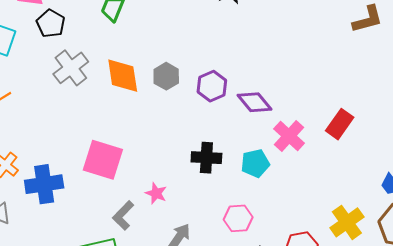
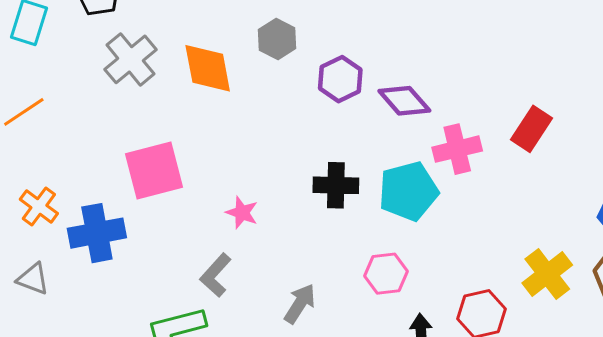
gray hexagon: (166, 76) -> (277, 39), moved
pink cross: (289, 136) -> (457, 149), turned 36
pink square: (103, 160) -> (154, 171), moved, turned -30
cyan pentagon: (255, 163) -> (408, 191), size x1.4
pink star: (156, 193) -> (242, 213), moved

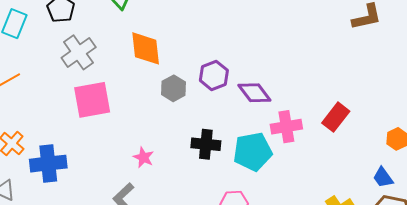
gray hexagon: (277, 39) -> (174, 88), moved
orange diamond: (208, 68) -> (146, 48), moved
pink square: (154, 171) -> (92, 100), moved

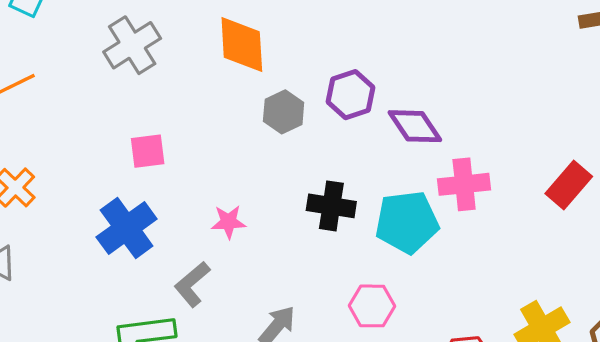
pink square: (92, 100) -> (148, 151), moved, size x0.6
red rectangle: (336, 117) -> (569, 185), moved
pink star: (143, 157) -> (229, 222), turned -30
blue cross: (48, 164) -> (127, 228), moved, turned -33

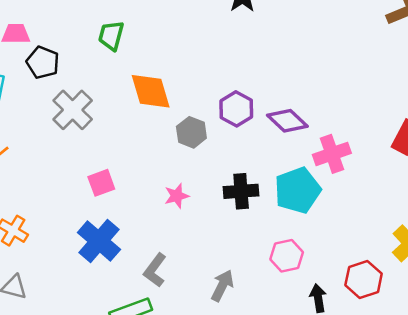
pink star: (229, 222) -> (177, 196), moved

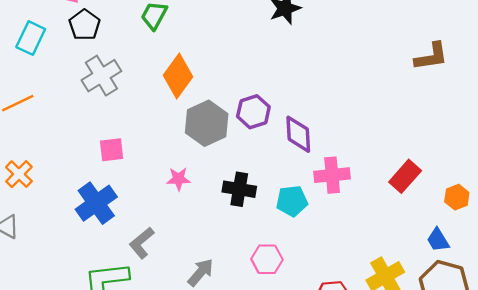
orange diamond: (151, 91) -> (178, 76), turned 39
purple diamond: (287, 121) -> (298, 134), turned 30
gray hexagon: (191, 132) -> (207, 123), size x1.5
cyan pentagon: (298, 190) -> (292, 201), size x0.7

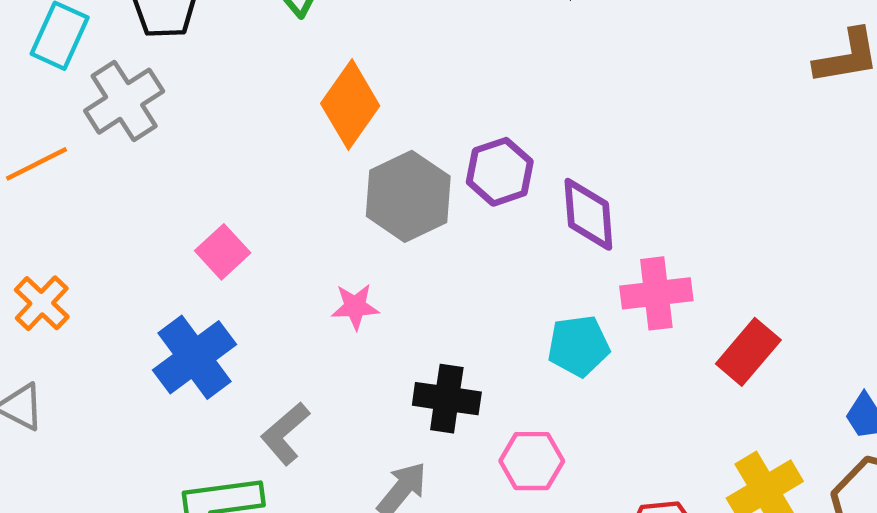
gray cross: (101, 76) -> (124, 101), moved
pink square: (112, 150) -> (223, 252), turned -35
red rectangle: (405, 176) -> (748, 352), moved
black cross: (239, 189) -> (447, 399), moved

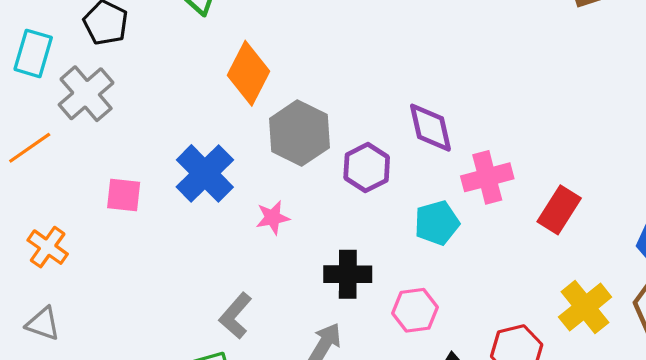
purple hexagon: (500, 172) -> (367, 168), moved
pink square: (223, 252) -> (124, 195), moved, turned -33
blue cross: (194, 357) -> (205, 173), moved

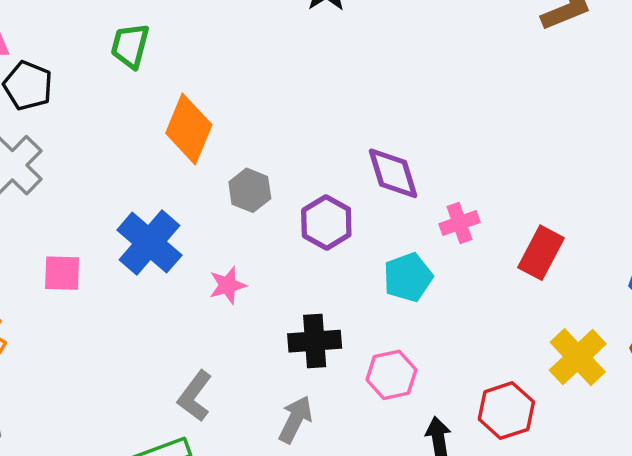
gray hexagon: (299, 133) -> (250, 190), size x0.6
pink cross: (487, 177) -> (460, 223), size x0.7

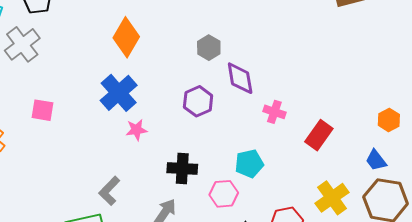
gray hexagon: (250, 190) -> (209, 48), moved
pink cross: (460, 223) -> (274, 112), turned 30
blue cross: (149, 243) -> (119, 93), moved
cyan pentagon: (408, 277) -> (249, 164), moved

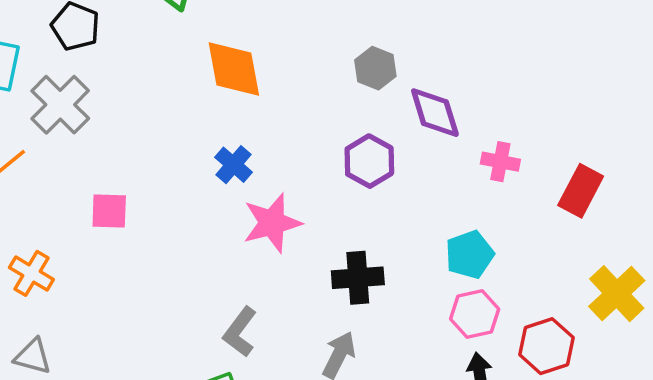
orange diamond: (126, 37) -> (234, 69), turned -33
blue cross: (119, 93) -> (233, 165), size x0.6
pink star: (137, 130) -> (272, 223), size x1.6
pink hexagon: (224, 194) -> (475, 314), moved

